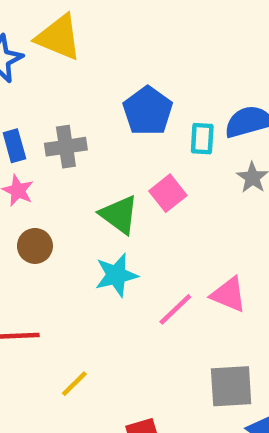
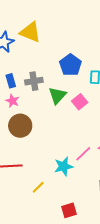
green triangle: (119, 215) -> (57, 95), moved, turned 36
brown circle: (35, 246) -> (20, 126), size x1.5
cyan star: (116, 275) -> (64, 166), moved

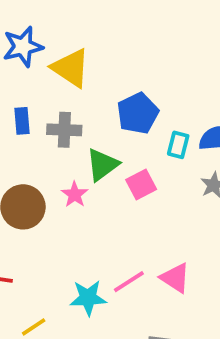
yellow triangle: (30, 32) -> (71, 68), moved
pink star: (12, 101) -> (75, 194), moved

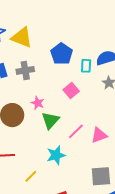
green triangle: (102, 165) -> (50, 120), moved
pink triangle: (175, 278) -> (99, 135), turned -42
pink line: (129, 282) -> (76, 131), moved

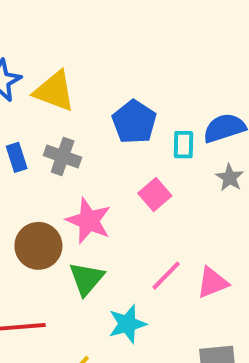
gray cross: (25, 70) -> (63, 156), turned 30
pink star: (38, 103) -> (89, 221), size x1.6
green triangle: (50, 120) -> (86, 279), moved

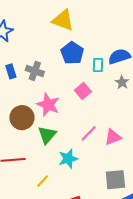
yellow triangle: (54, 91) -> (63, 20), moved

